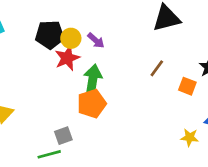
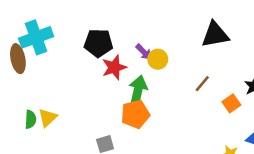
yellow circle: (71, 38) -> (158, 59), moved
orange square: (187, 86) -> (231, 103), turned 30

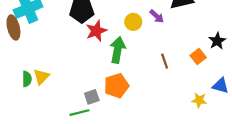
purple arrow: (144, 52) -> (157, 16), moved
brown line: (202, 84) -> (165, 61), moved, turned -56
orange pentagon: (135, 114) -> (116, 86), moved

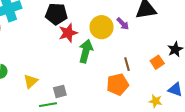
yellow circle: (133, 22) -> (102, 27), size x1.5
yellow triangle: (41, 77) -> (31, 81), moved
orange pentagon: (116, 86) -> (118, 84), moved

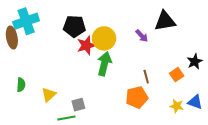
yellow circle: (102, 27) -> (104, 38), moved
yellow star: (155, 101) -> (177, 106), moved

